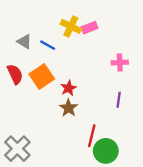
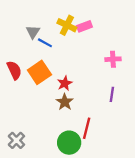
gray triangle: (24, 42) -> (33, 32), moved, turned 32
gray cross: (17, 149) -> (16, 140), size x0.7
green circle: (106, 151) -> (69, 143), moved

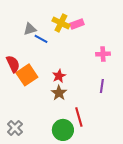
gray triangle: (33, 32) -> (30, 29), turned 40
orange square: (39, 72) -> (27, 75), moved
red line: (87, 128) -> (79, 117), turned -30

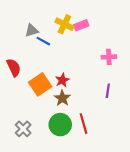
orange square: (27, 75) -> (40, 84), moved
gray cross: (15, 128) -> (23, 129), moved
green circle: (63, 130) -> (60, 125), moved

